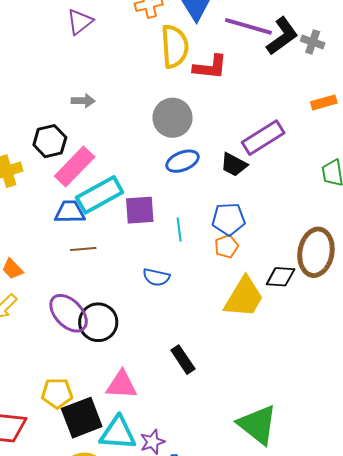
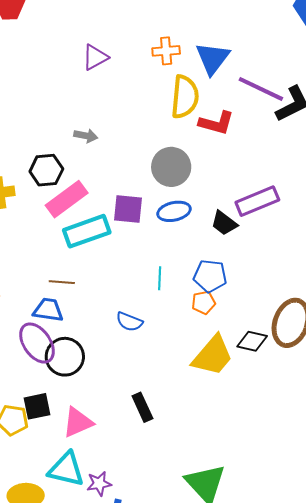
purple square: (140, 210) -> (128, 209), moved
blue trapezoid: (70, 212) -> (48, 310), moved
pink triangle: (122, 385) -> (78, 422), turned -36
black square: (82, 418) -> (37, 406), moved, size x0.7

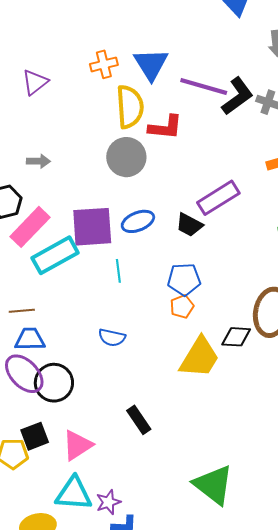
gray circle: (171, 167) -> (126, 157), moved
purple square: (128, 209) -> (92, 227), size x1.4
cyan line: (160, 278) -> (118, 271), moved
brown line: (62, 282) -> (22, 311), moved

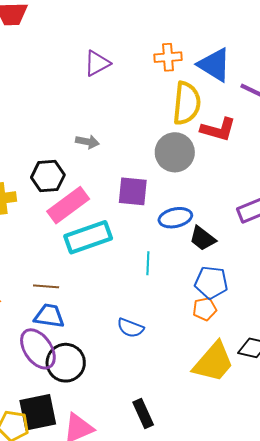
blue triangle: (151, 64) -> (214, 65), turned -36
black trapezoid: (189, 225) -> (202, 238), moved
purple square: (92, 227) -> (133, 191), moved, size x0.7
black square: (35, 436) -> (38, 412), size x1.4

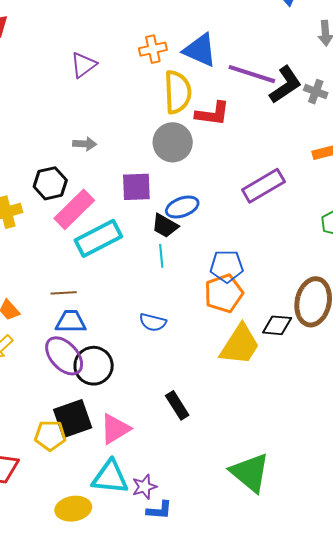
black trapezoid: (202, 238) -> (165, 226), moved
orange pentagon: (205, 309) -> (224, 293), size x1.6

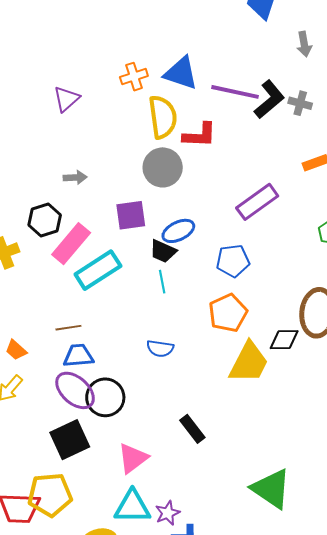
blue pentagon: (227, 266) -> (233, 261), moved
black square: (73, 419) -> (70, 440), moved
yellow pentagon: (50, 435) -> (50, 495), moved, size x1.4

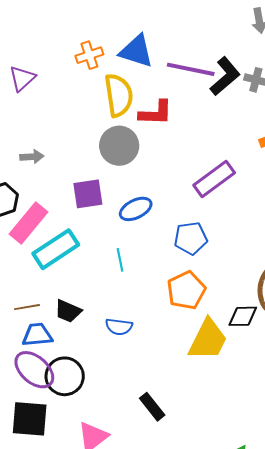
black trapezoid: (163, 251) -> (68, 311), moved
black square: (70, 440) -> (30, 419), turned 30

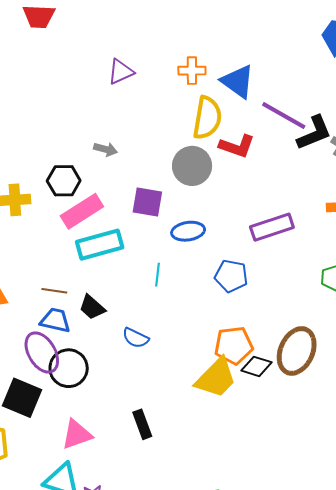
orange pentagon: (186, 290) -> (234, 345), moved

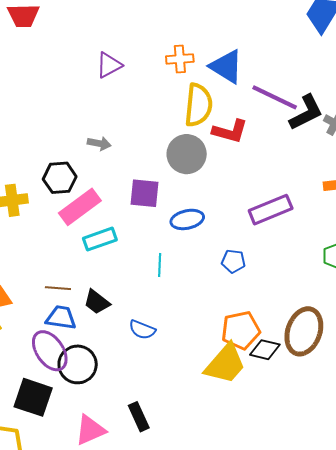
cyan rectangle: (100, 245) -> (100, 239), size x0.7
blue pentagon: (231, 276) -> (233, 261), size x0.7
black rectangle: (142, 424) -> (139, 417), moved

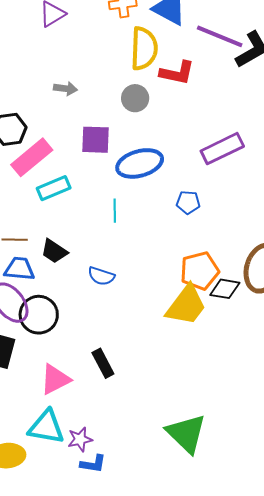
gray arrow: (99, 144) -> (65, 89), moved
gray circle: (187, 154) -> (135, 98), size x0.7
blue ellipse: (187, 219) -> (140, 163), size x1.4

